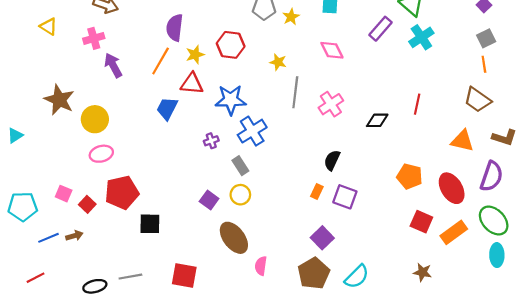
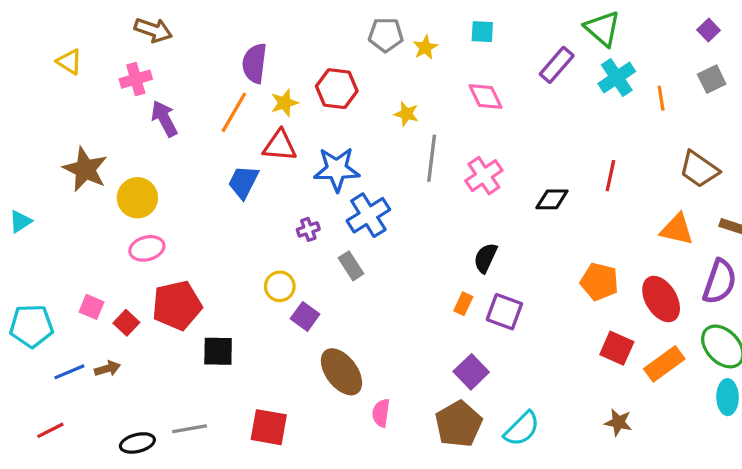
orange line: (484, 64) -> (661, 98), moved
yellow circle: (240, 195) -> (280, 286), moved

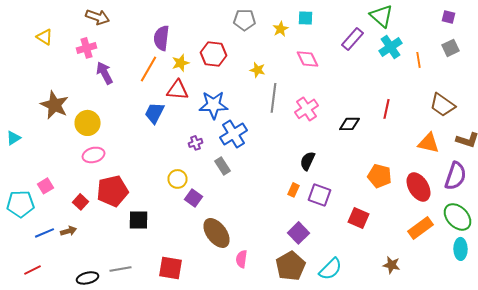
purple square: (709, 30) -> (448, 17), turned -32
yellow star: (425, 47) -> (280, 29), moved
pink square: (92, 307) -> (46, 186), moved, turned 35
red square: (617, 348) -> (358, 218), moved

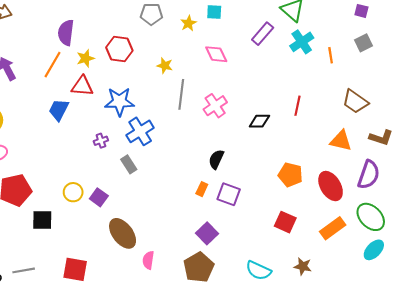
yellow circle: (178, 179) -> (73, 192), moved
red square: (358, 218) -> (285, 222), moved
cyan ellipse: (460, 249) -> (374, 250), turned 45
cyan semicircle: (330, 269) -> (258, 270), moved, turned 70

